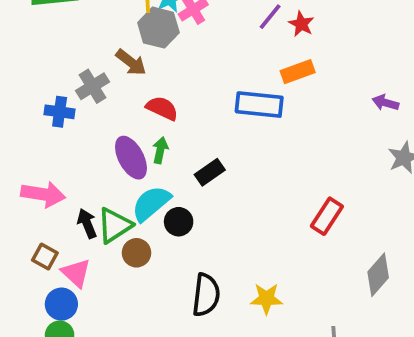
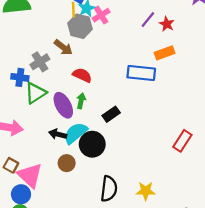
black circle: (179, 222) -> (92, 144), size x1.5
black arrow: (87, 224) -> (58, 134), moved, turned -54
green triangle: (115, 225) -> (35, 93), moved
pink triangle: (76, 273) -> (30, 175), size x1.4

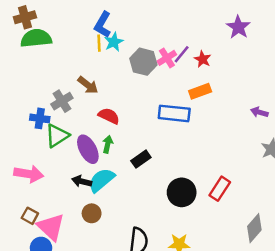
pink cross: (101, 15) -> (167, 58), moved
gray hexagon: (80, 26) -> (143, 62), moved
black circle: (92, 144) -> (182, 192), moved

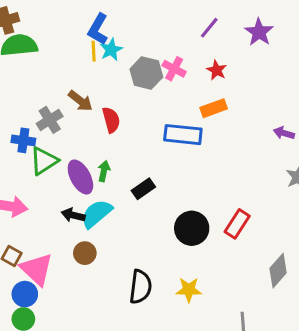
purple line: (182, 54) -> (209, 28), moved
pink cross: (167, 58) -> (174, 69), turned -30
red semicircle: (109, 116) -> (111, 120), moved, turned 50

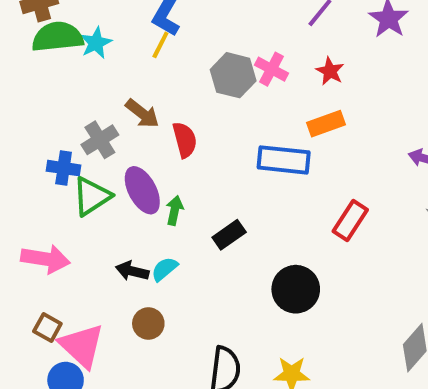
cyan star: (111, 50) -> (96, 43), moved
yellow line: (94, 51) -> (160, 45), turned 30
purple ellipse: (80, 177) -> (142, 190), moved
cyan semicircle: (97, 214) -> (164, 269), size x0.6
red rectangle: (237, 224) -> (350, 221), moved

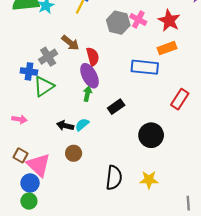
red star: (330, 71) -> (169, 21), size x1.5
purple ellipse: (142, 190) -> (89, 76), moved
pink arrow: (45, 259) -> (19, 119), size x0.6

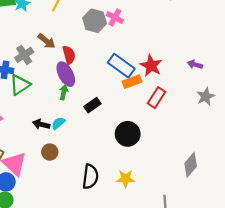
red star: (169, 21) -> (151, 66), moved
orange rectangle: (167, 48) -> (132, 82), moved
blue rectangle: (145, 67) -> (121, 66), turned 30

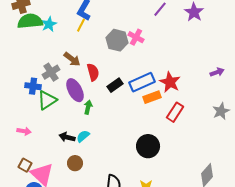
purple arrow: (195, 65) -> (217, 72), moved, turned 144
blue rectangle: (121, 66) -> (142, 82), turned -60
purple ellipse: (66, 74) -> (75, 90), moved
black rectangle: (92, 105) -> (115, 85), moved

